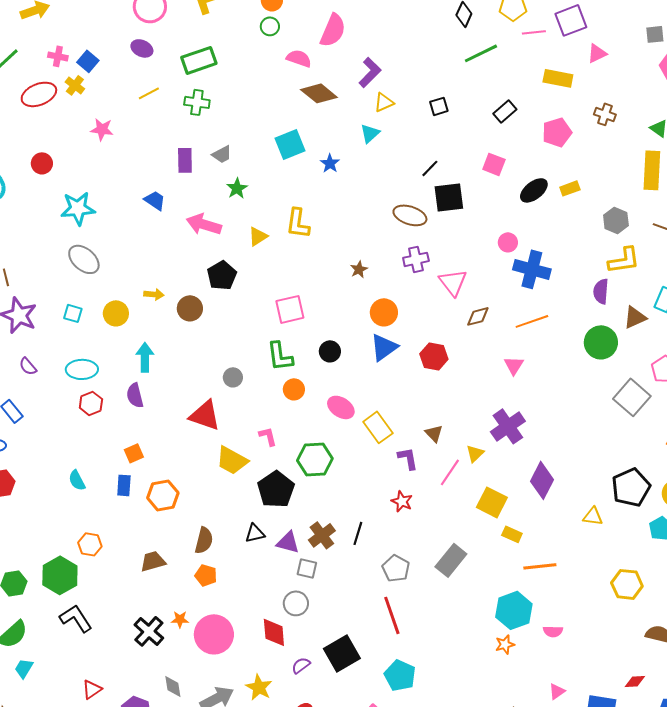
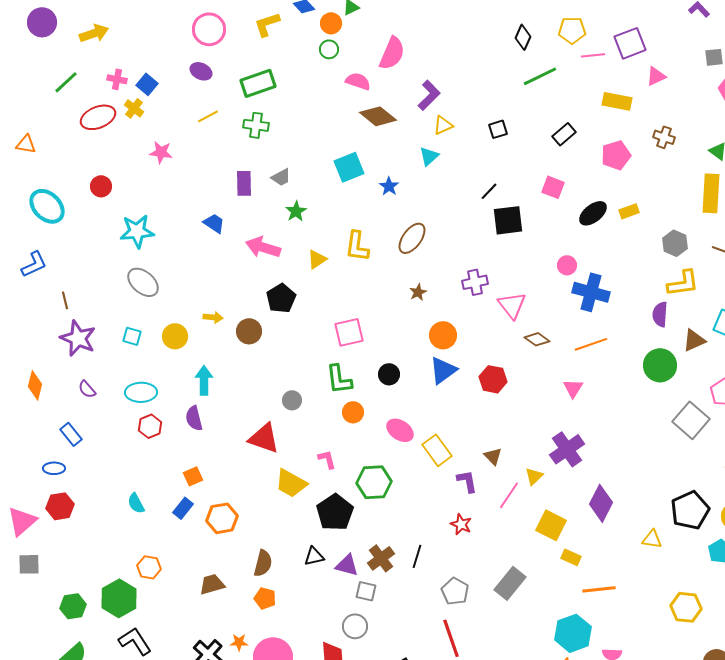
brown ellipse: (410, 215) -> (412, 238), moved, turned -72
brown diamond: (478, 316) -> (537, 339), turned 50
blue rectangle: (124, 485) -> (183, 508), turned 35

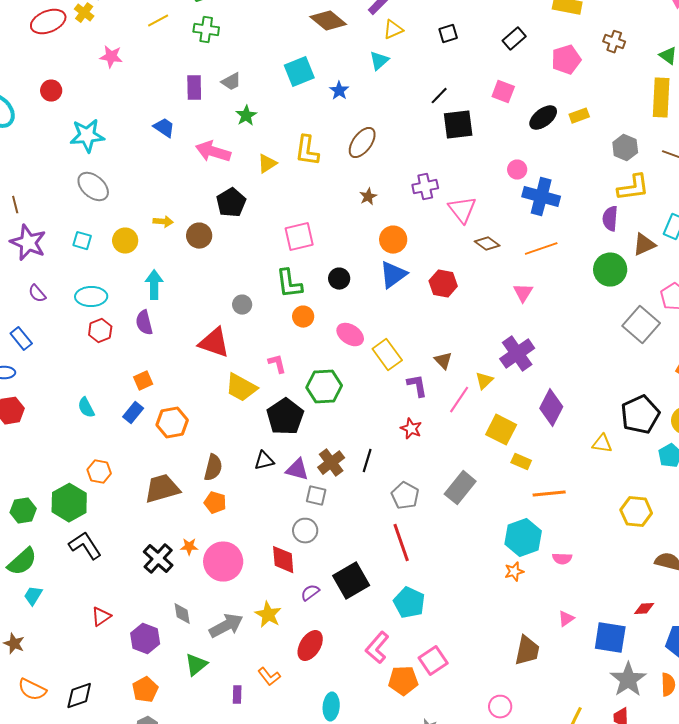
brown trapezoid: (212, 584) -> (162, 489), size x1.4

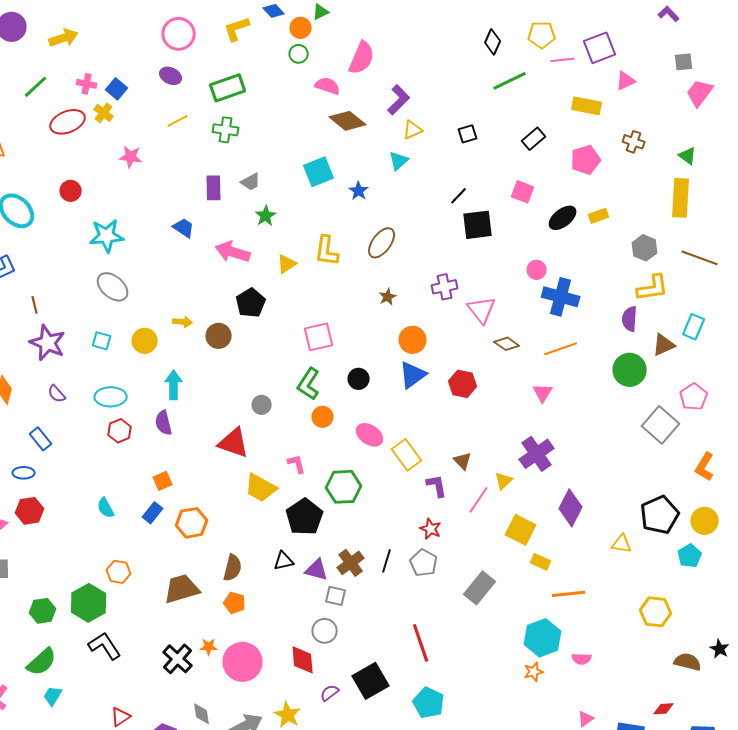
green L-shape: (289, 284) -> (309, 384), turned 40
gray pentagon: (405, 496) -> (424, 563), moved

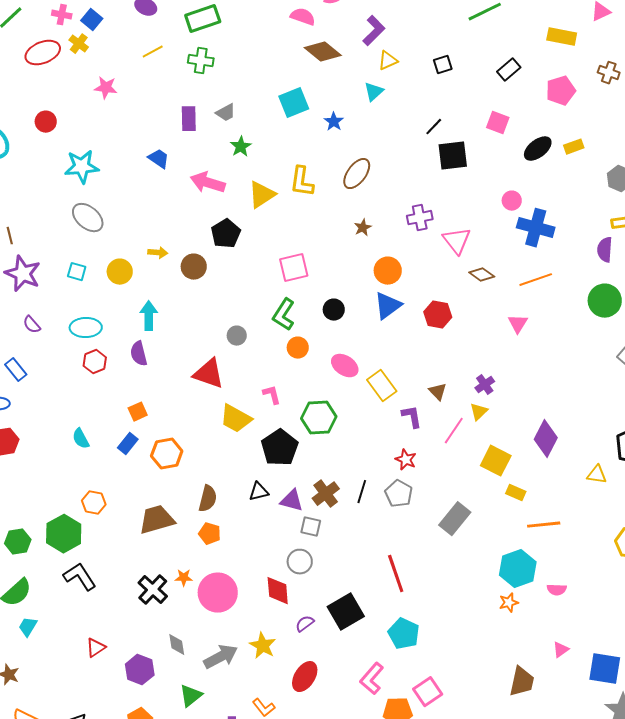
yellow triangle: (287, 264) -> (262, 195), size x1.4
purple cross: (537, 454) -> (485, 385), moved, size x0.6

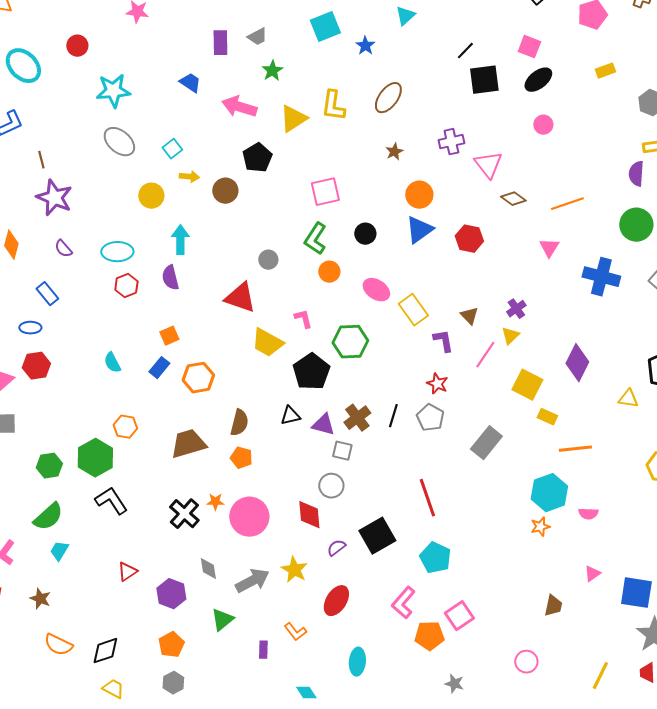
black ellipse: (538, 149) -> (538, 80), moved
blue cross: (536, 228) -> (601, 277), moved
cyan square: (77, 272) -> (172, 149), moved, turned 36
brown trapezoid: (522, 682) -> (553, 606), size x0.7

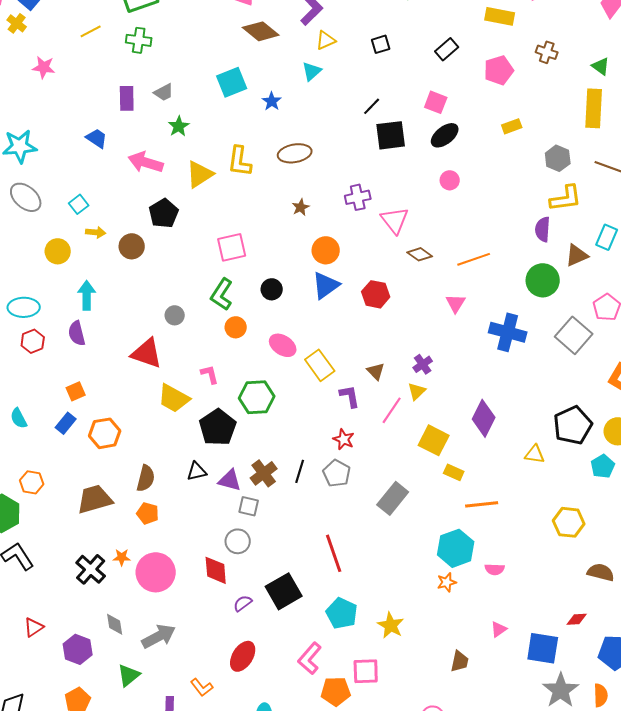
brown ellipse: (388, 98) -> (295, 153), turned 44
yellow star: (294, 570) -> (391, 625), moved
pink square: (459, 616) -> (366, 671), turned 32

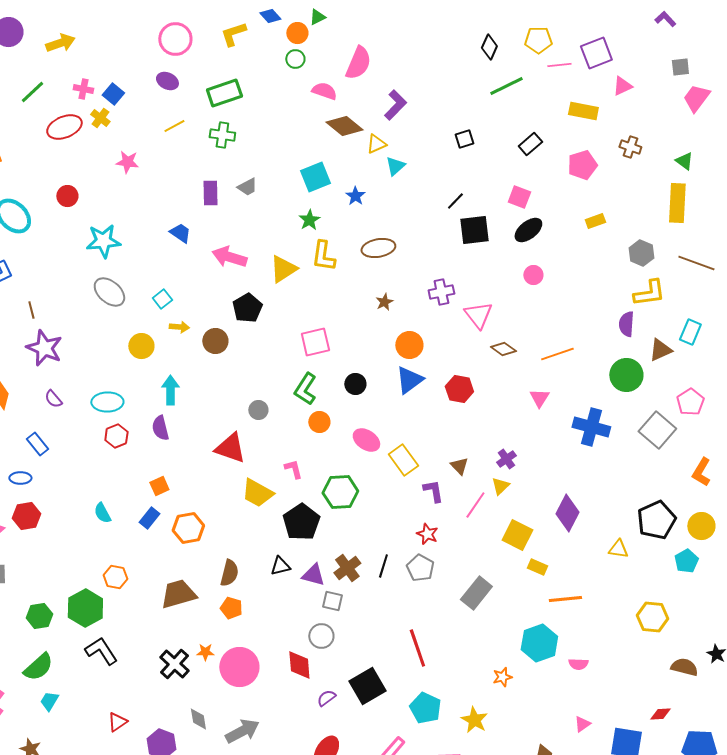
yellow triangle: (326, 40) -> (376, 144), moved
green star: (179, 126) -> (309, 220), moved
orange star: (447, 582) -> (502, 677), moved

